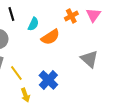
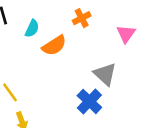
pink triangle: (93, 15) -> (126, 34), moved
blue cross: (48, 80) -> (89, 101), moved

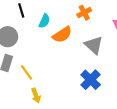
gray triangle: (105, 74) -> (94, 45), moved

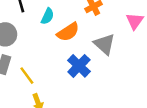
blue cross: (91, 80) -> (79, 66), moved

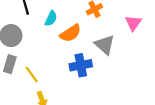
blue cross: (79, 66) -> (81, 65), turned 35

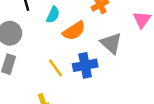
yellow line: (32, 74) -> (55, 68), moved

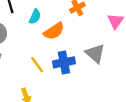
gray triangle: (111, 43) -> (95, 53), moved

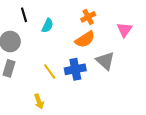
orange semicircle: (54, 31) -> (85, 39), moved

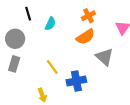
blue cross: (75, 69) -> (76, 81), moved

